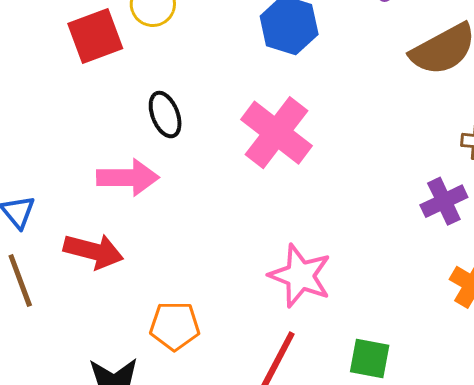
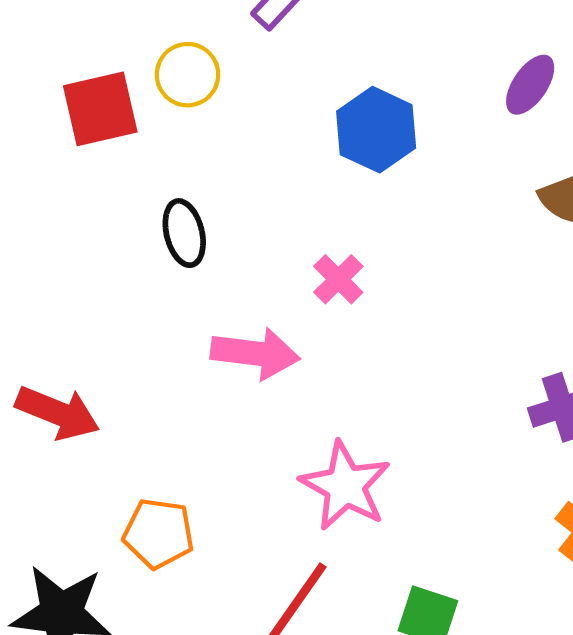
pink cross: (276, 133) -> (338, 279), size x0.5
pink arrow: (128, 178) -> (255, 353), moved

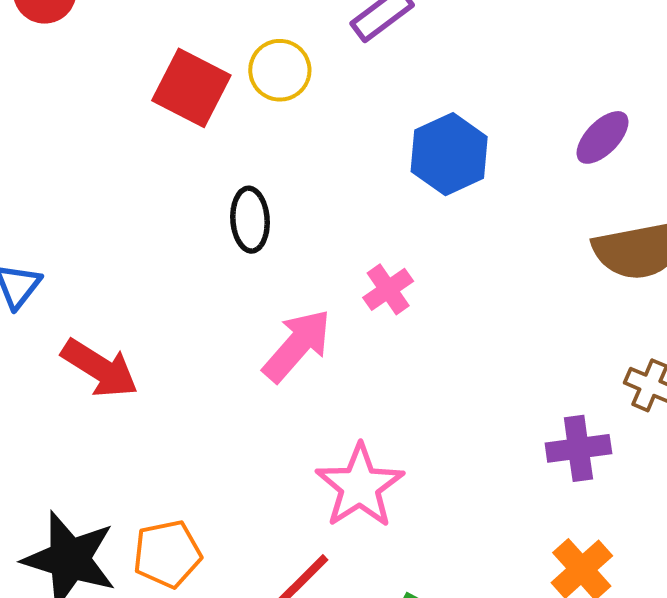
red square: (100, 109) -> (191, 88), turned 30
pink arrow: (255, 353) -> (297, 345), turned -66
orange pentagon: (159, 533) -> (167, 554), moved, turned -30

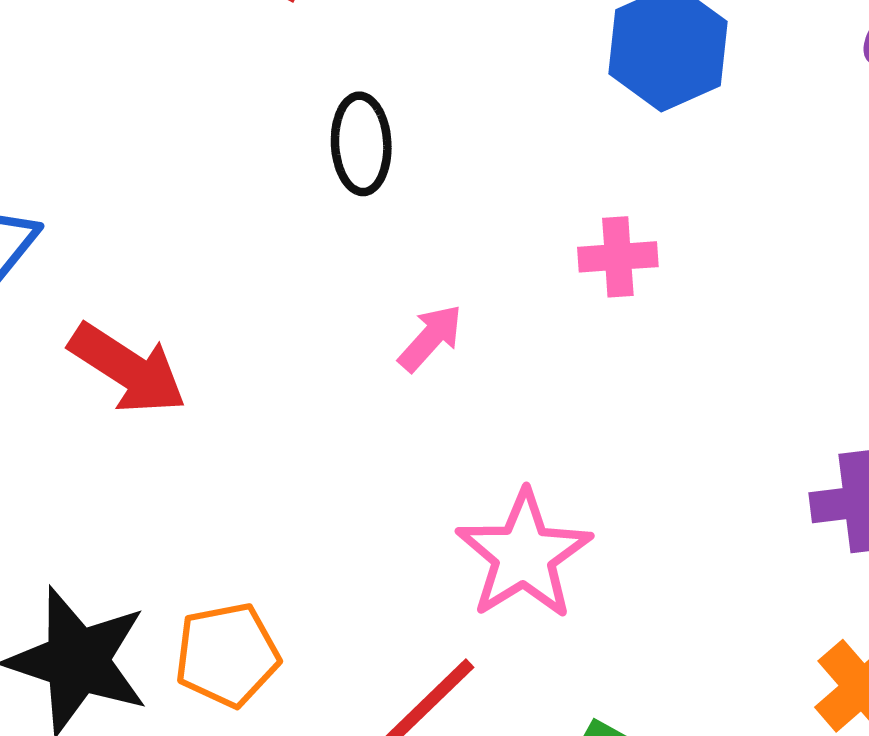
pink cross: (388, 289) -> (618, 257), moved, turned 30
pink arrow: (297, 345) -> (430, 338), size x0.6

